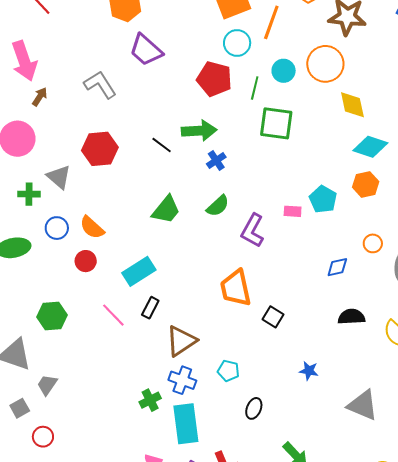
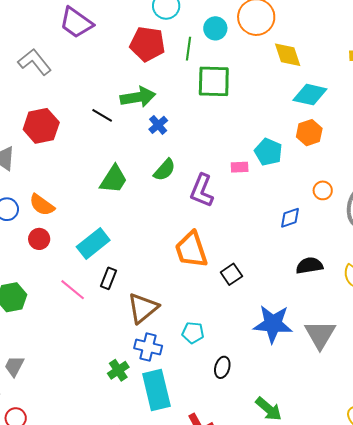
black square: (273, 317) -> (231, 274), turned 30
blue star: (309, 371) -> (273, 324), size x2.0
gray triangle: (363, 405) -> (320, 334), moved, turned 44

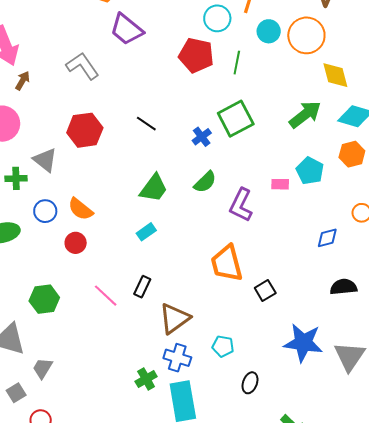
cyan circle: (215, 28) -> (269, 31), moved
green square: (214, 81) -> (236, 119), moved, turned -33
green arrow: (138, 97) -> (305, 114), moved, turned -32
cyan rectangle: (93, 243) -> (146, 232), moved, size x0.6

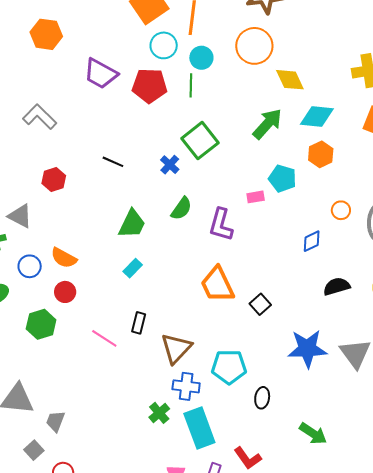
purple trapezoid: (127, 29) -> (101, 74), moved
cyan circle: (269, 31) -> (201, 58), moved
red hexagon: (85, 130) -> (54, 179), size x0.7
green hexagon: (44, 299) -> (41, 324), moved
cyan pentagon: (223, 346) -> (229, 367), size x1.6

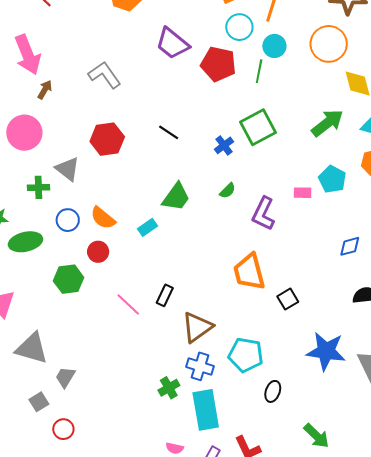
red hexagon: (54, 179) -> (107, 139), size x1.4
green semicircle: (181, 209) -> (228, 191), size x0.7
cyan rectangle: (133, 268) -> (147, 227), moved

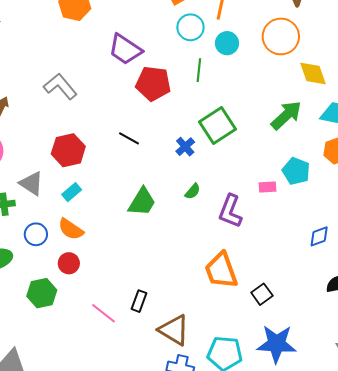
red pentagon: (218, 64) -> (153, 84), moved
green line: (259, 71) -> (199, 70), moved
cyan rectangle: (147, 227) -> (72, 192), moved
brown triangle: (197, 327) -> (174, 330), turned -48
blue star: (326, 351) -> (276, 344), moved

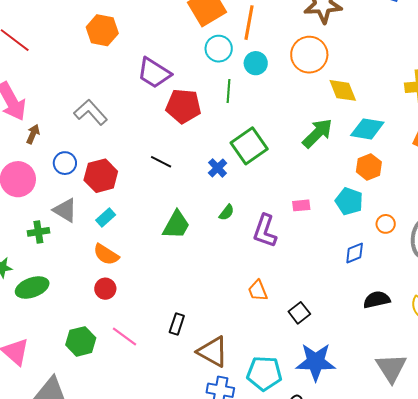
cyan pentagon: (296, 171) -> (349, 201), moved
blue circle: (36, 234) -> (65, 163), moved
orange trapezoid: (221, 270) -> (258, 291), size x0.6
green hexagon: (42, 293) -> (81, 341), moved
pink line: (103, 313) -> (125, 336), moved

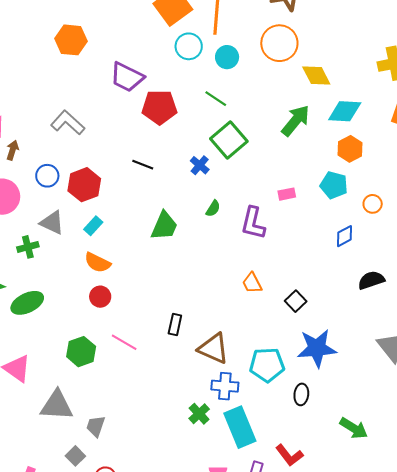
green line: (229, 91) -> (216, 99), moved, turned -55

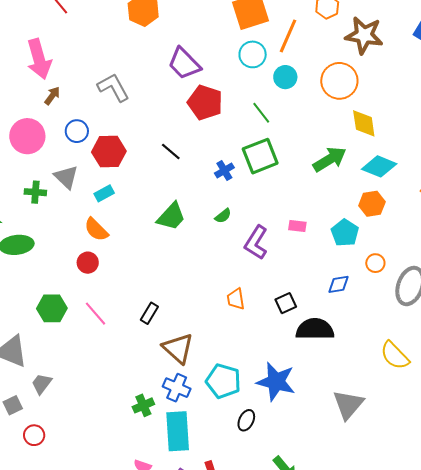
black semicircle: (371, 280) -> (315, 329), moved, size x1.4
black square: (296, 301) -> (286, 303), moved

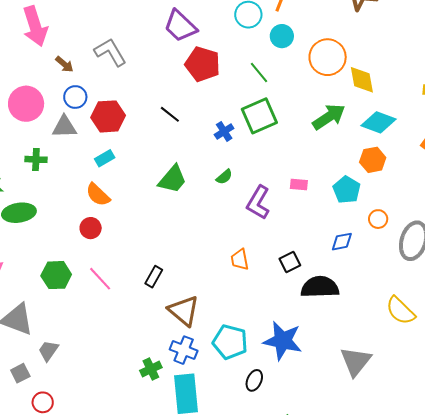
orange circle: (339, 81) -> (328, 57), moved
brown arrow: (52, 96) -> (64, 64), moved, turned 96
gray triangle: (66, 177) -> (64, 127), moved, turned -44

